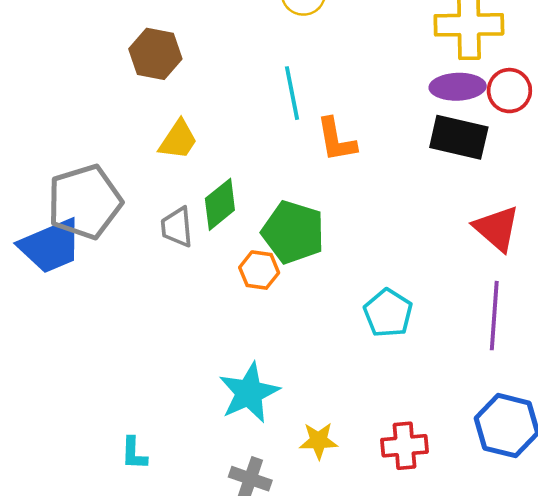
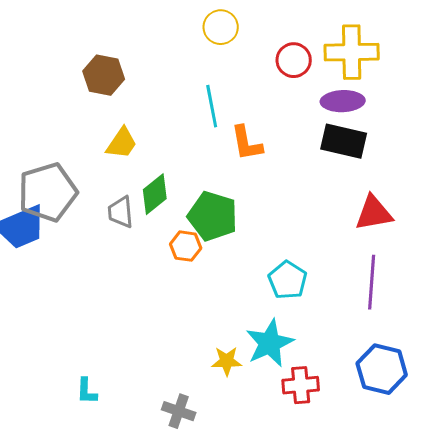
red circle: (509, 91) -> (294, 60), moved
red triangle: (497, 228) -> (374, 213), turned -51
cyan star: (249, 393) -> (270, 343), moved
yellow star: (319, 441) -> (227, 361), moved

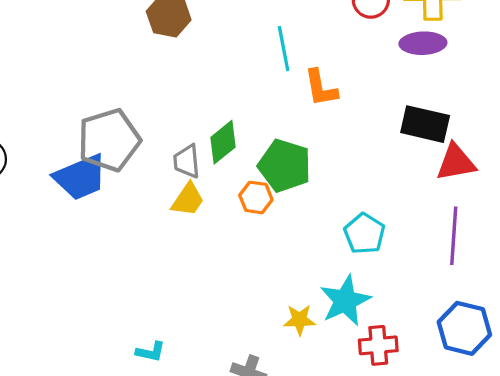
black rectangle: (344, 141) -> (425, 124), moved
yellow trapezoid: (122, 143) -> (188, 200), moved
cyan L-shape: (87, 391) -> (151, 352), turned -80

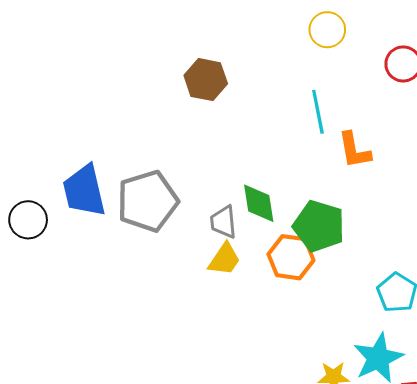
green diamond: (223, 142) -> (259, 203), turned -60
blue trapezoid: (80, 177) -> (84, 191), moved, turned 100
orange hexagon: (256, 197) -> (291, 257), size x1.4

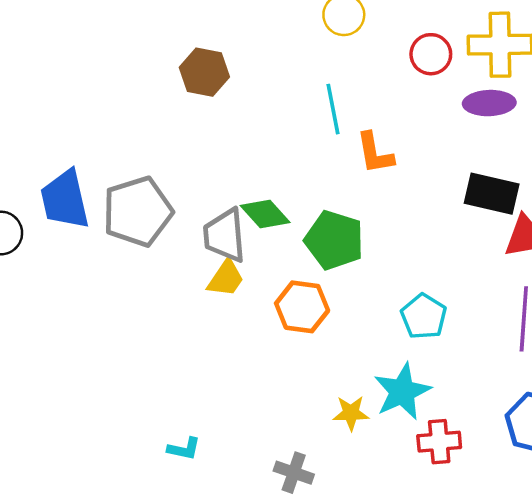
green diamond: (259, 203) -> (265, 214), turned -33
gray trapezoid: (223, 222) -> (225, 235), size x1.4
orange hexagon: (291, 257) -> (302, 307), moved

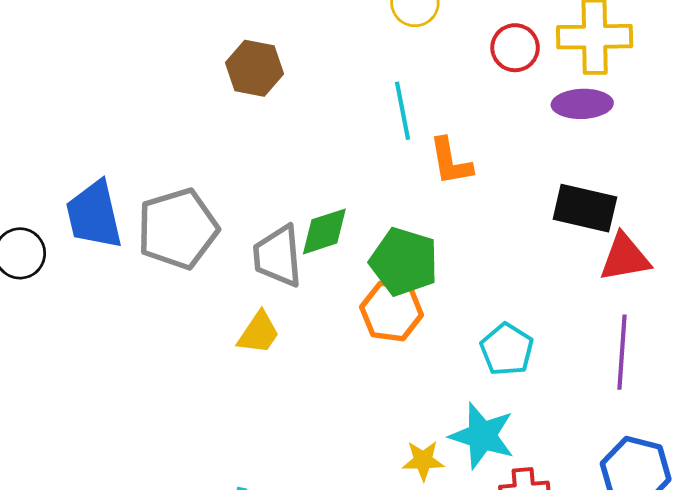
green diamond: (265, 214) -> (324, 231), turned -66
yellow trapezoid: (226, 278) -> (259, 333), moved
orange hexagon: (302, 307) -> (392, 311), moved
cyan star: (402, 392) -> (482, 436), turned -30

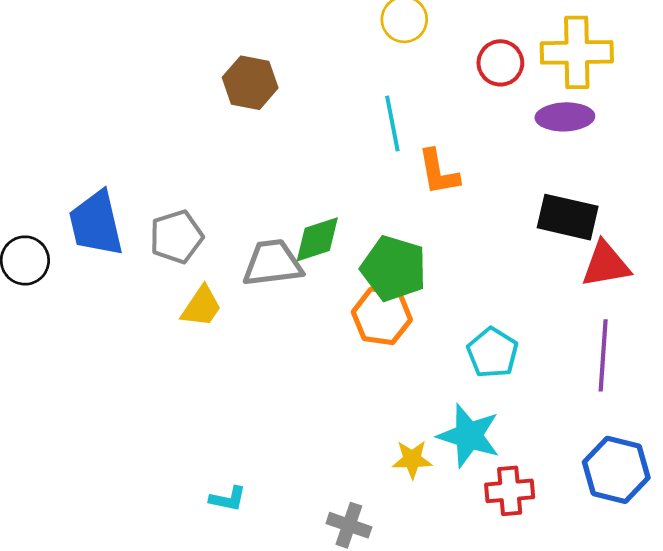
gray pentagon: (178, 229) -> (176, 237), size x0.7
gray trapezoid: (278, 256) -> (273, 263), turned 88
yellow trapezoid: (259, 333) -> (201, 307), moved

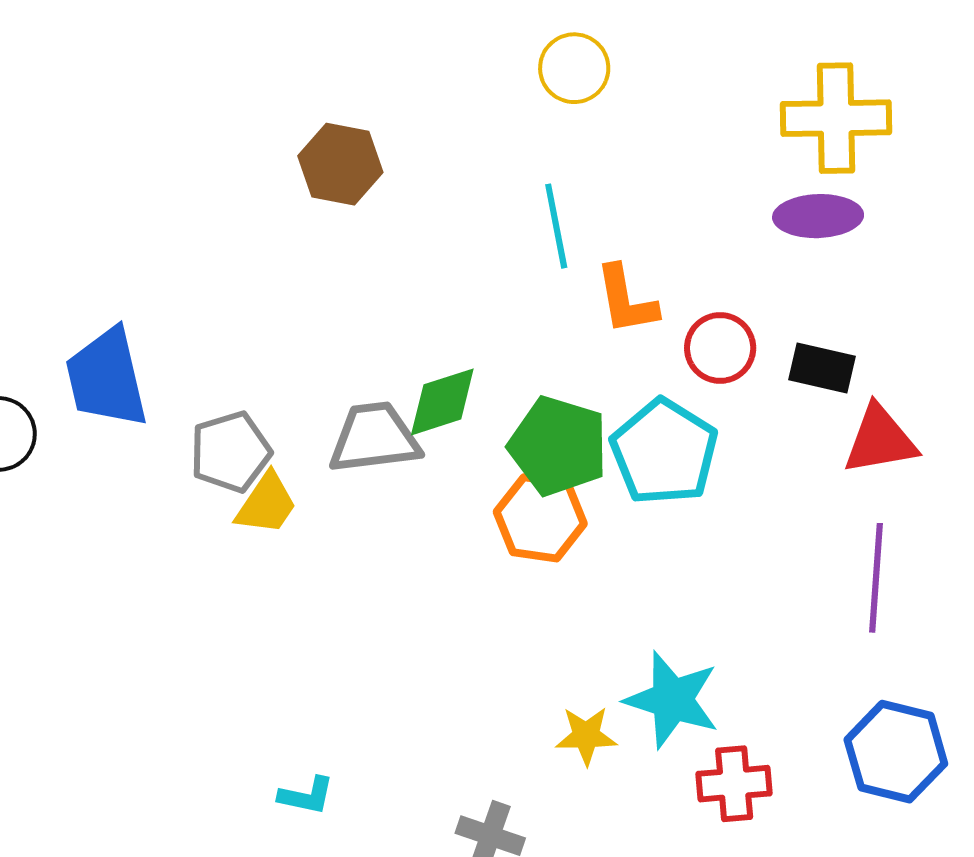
red circle: (500, 63) -> (720, 348), moved
black rectangle: (568, 217) -> (822, 368), size x0.7
gray pentagon: (176, 237) -> (230, 452), moved
cyan pentagon: (492, 353) -> (664, 452), moved, size x1.4

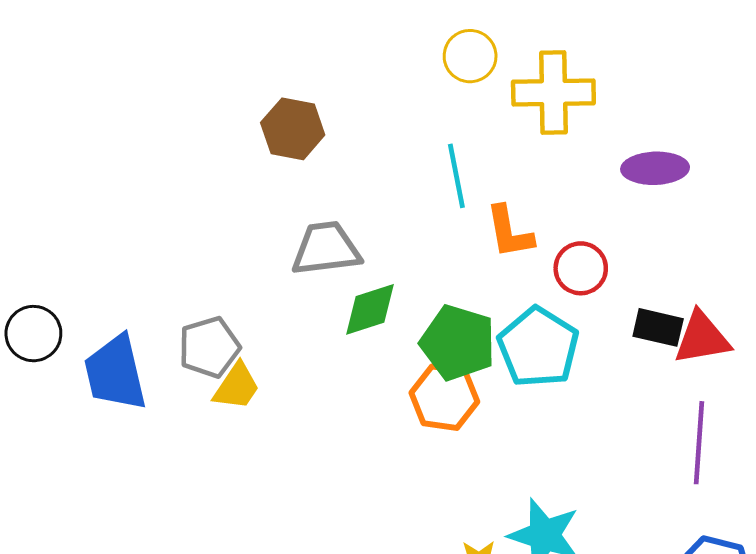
yellow cross: (836, 118) -> (553, 92), moved
black rectangle: (822, 368) -> (658, 327), moved
blue trapezoid: (107, 378) -> (115, 373), moved
gray trapezoid: (374, 438) -> (326, 249), moved

